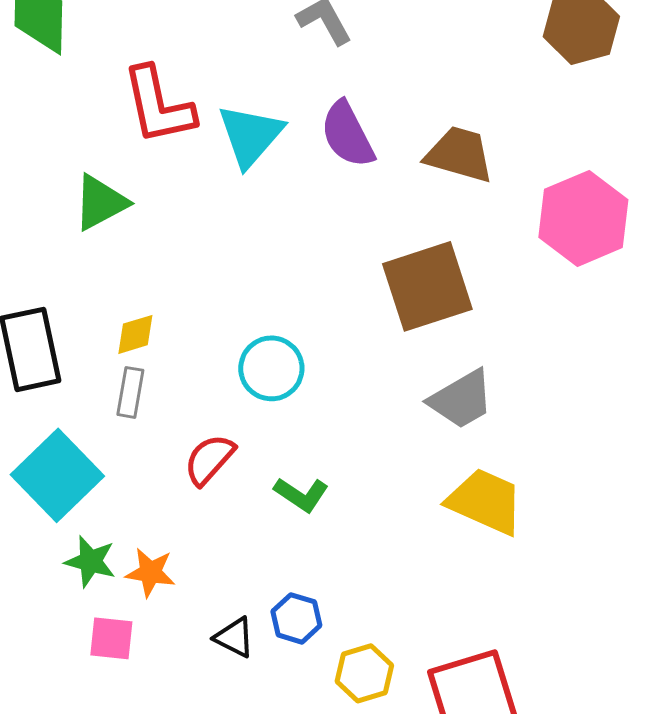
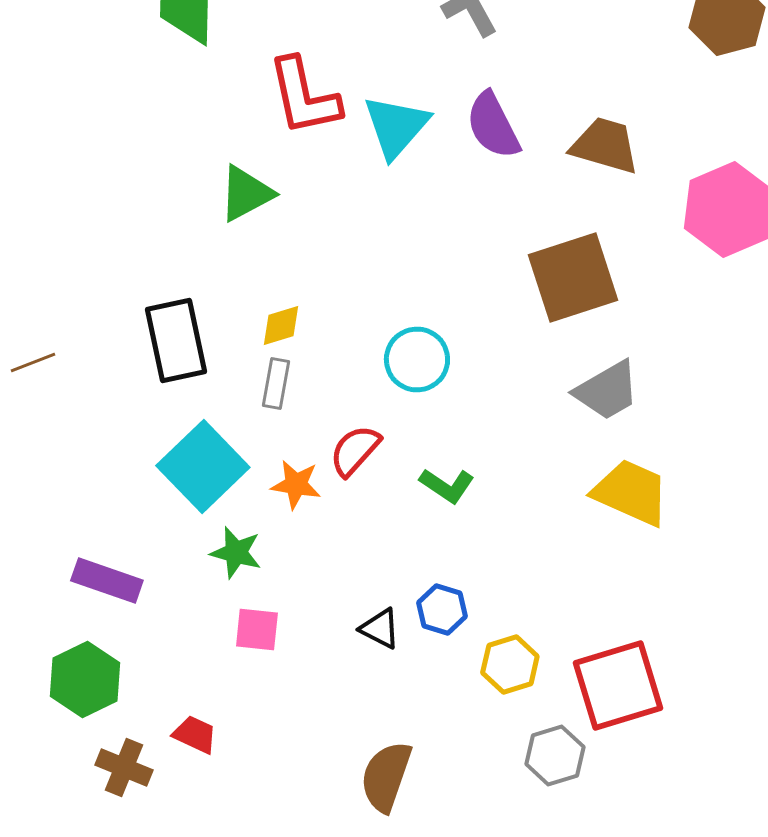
orange star: (150, 572) -> (296, 484), moved

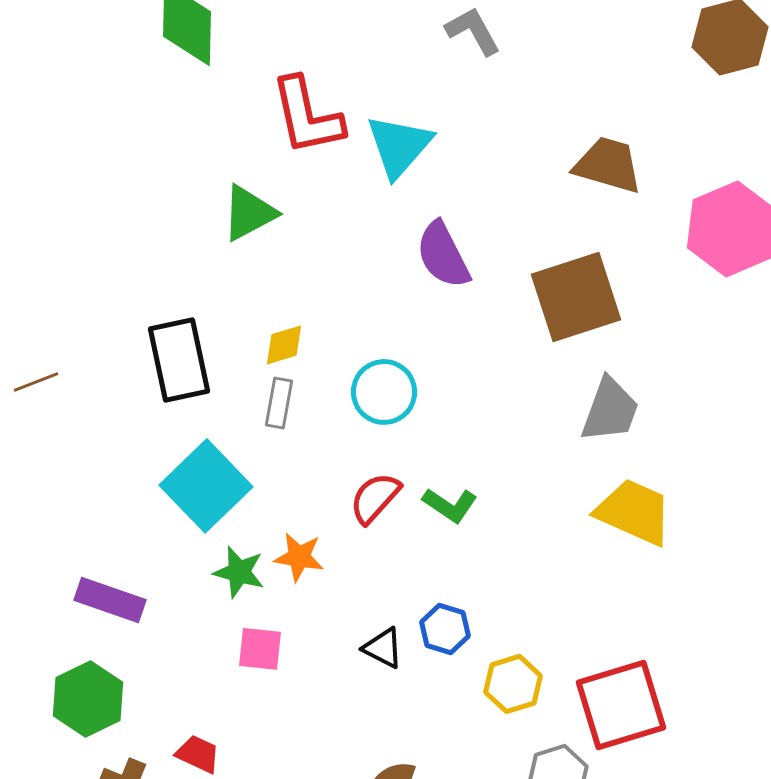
purple semicircle: (493, 126) -> (443, 255), moved
cyan circle: (417, 360) -> (384, 392), moved
gray trapezoid: (607, 390) -> (610, 410), turned -40
red semicircle: (355, 450) -> (375, 498), moved
orange star: (296, 484) -> (299, 557), moved

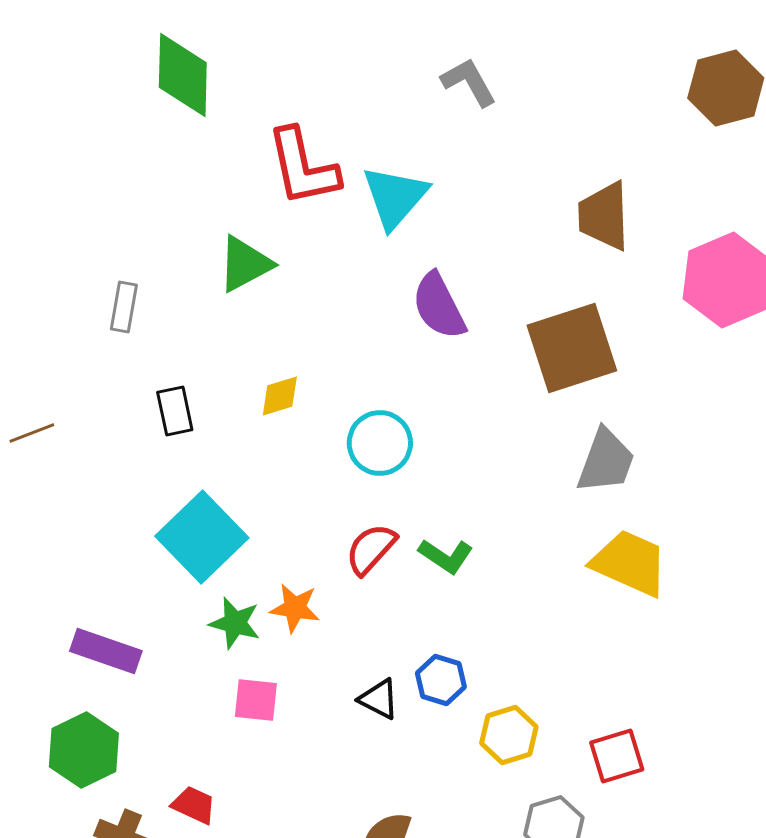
brown trapezoid: (608, 165) -> (604, 216), turned -108
black rectangle: (179, 360) -> (175, 411), size x0.6
gray rectangle: (279, 403) -> (124, 307), moved
red square: (621, 705) -> (617, 756), size x0.6

